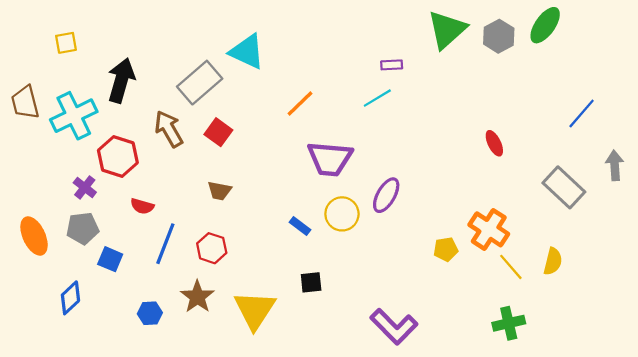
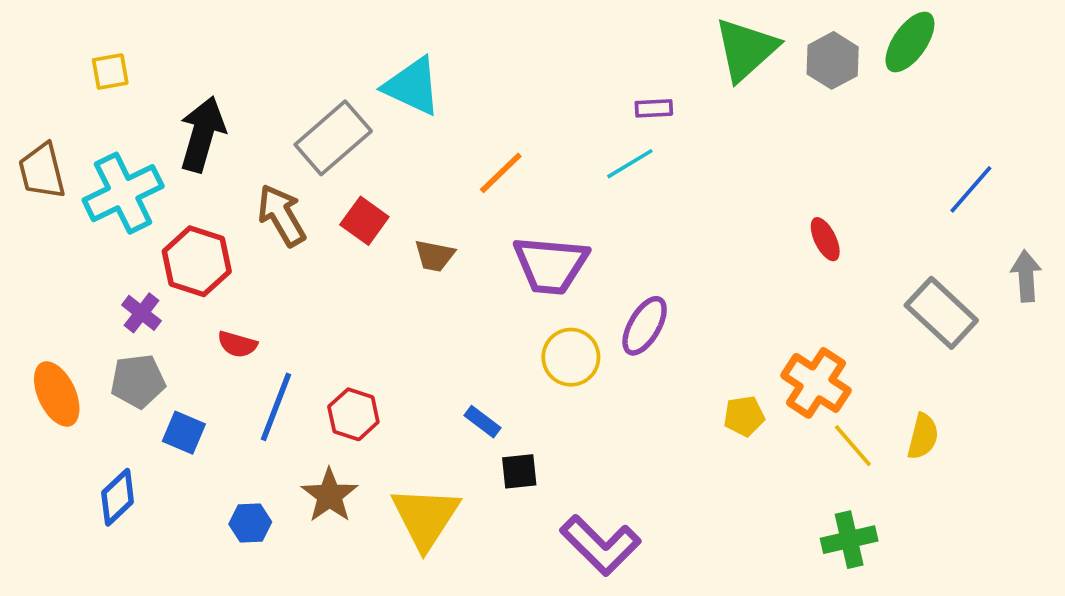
brown trapezoid: (219, 191) -> (435, 256), moved
blue rectangle: (300, 226) -> (482, 422), moved
purple L-shape: (394, 327) -> (600, 545), moved

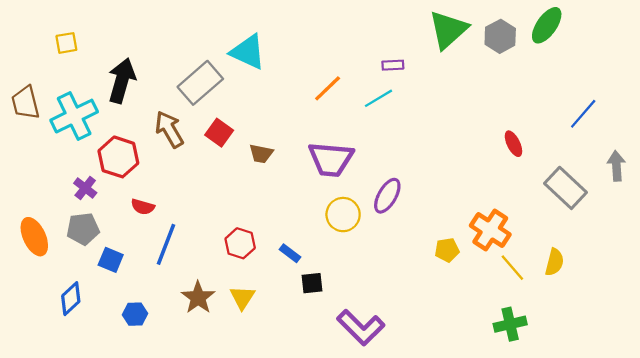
orange line: (501, 173) -> (328, 88), moved
red ellipse: (825, 239) -> (513, 144), moved
red hexagon: (353, 414) -> (240, 243), moved
yellow triangle: (425, 517) -> (242, 298), moved, size x0.6
blue hexagon: (250, 523) -> (135, 314), moved

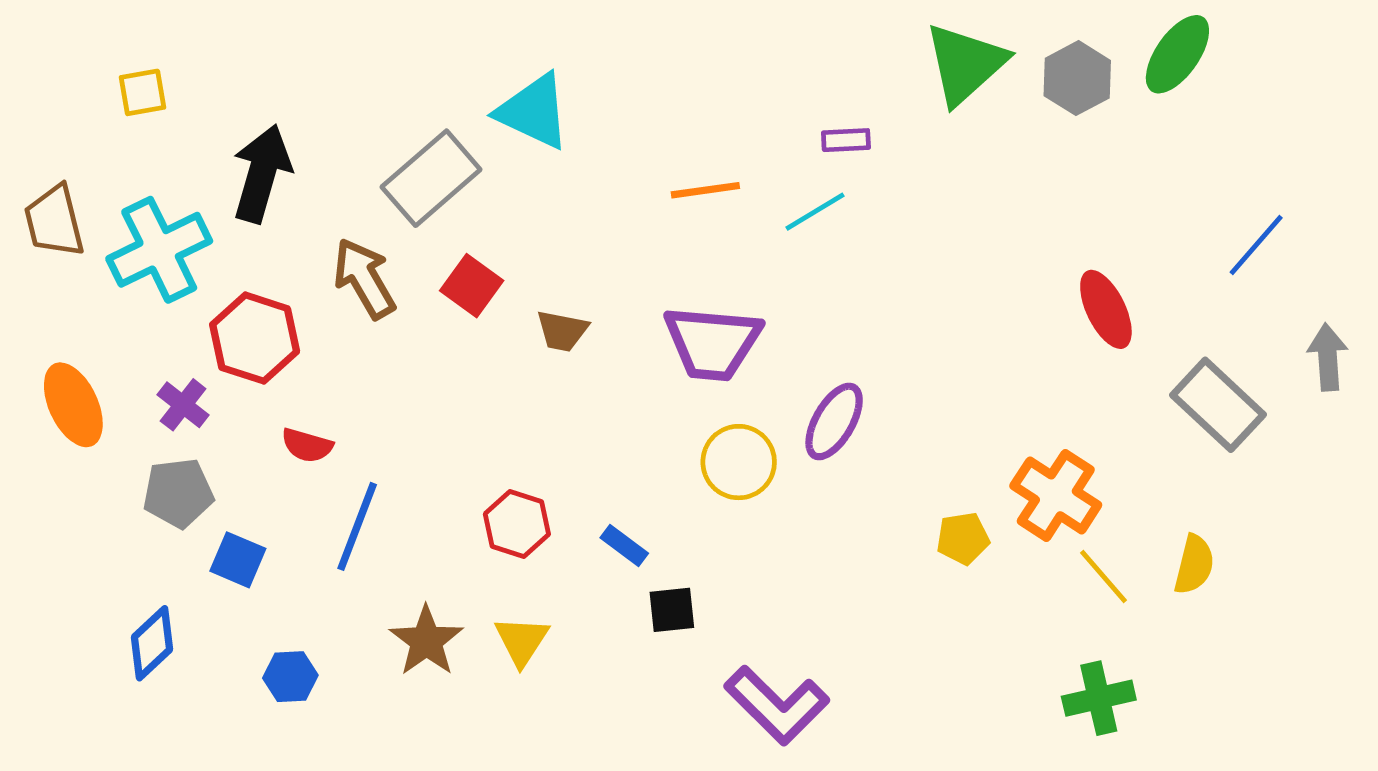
orange line: (328, 88) -> (705, 190), turned 36
red ellipse: (513, 144) -> (1106, 309), size x1.4
orange ellipse: (34, 237) -> (73, 405), moved

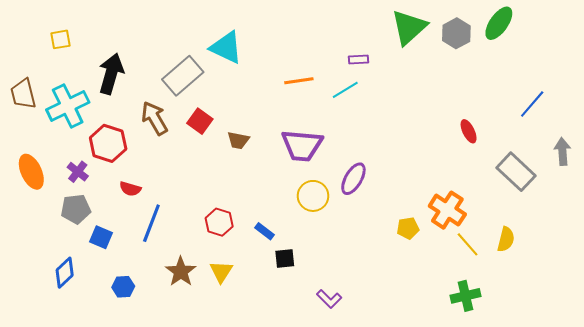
red ellipse: (1106, 309) -> (469, 131), size x0.7
purple L-shape: (777, 705) -> (329, 299), size x0.6

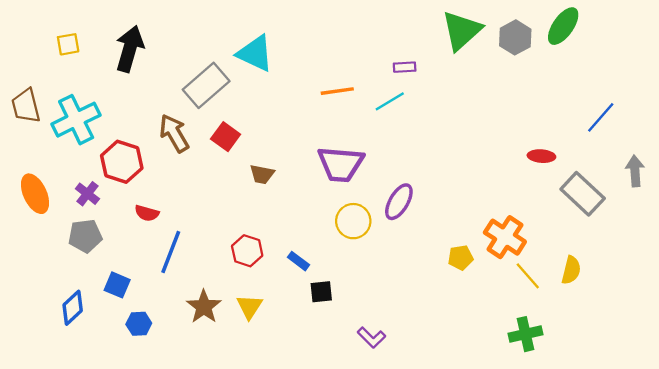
black arrow: (111, 74) -> (130, 49), moved
red ellipse: (469, 131) -> (541, 156), moved, turned -60
brown trapezoid: (238, 140) -> (262, 174), moved
blue square: (101, 237) -> (117, 285), moved

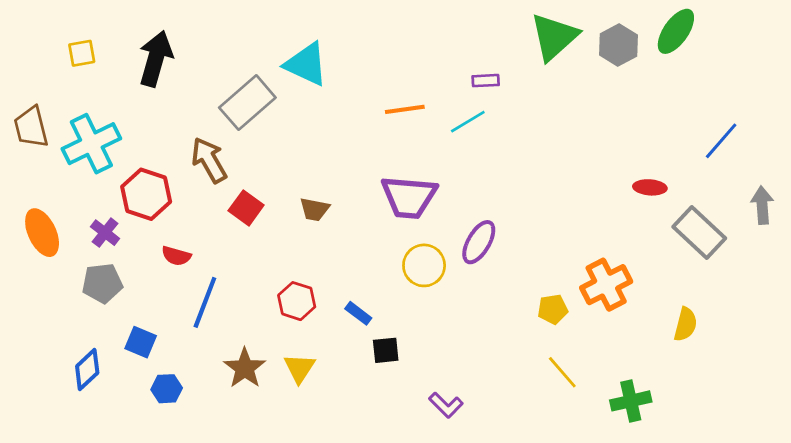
red square: (226, 137) -> (246, 208), moved
orange cross: (505, 237) -> (606, 285), turned 30
yellow line: (528, 276) -> (562, 372), moved

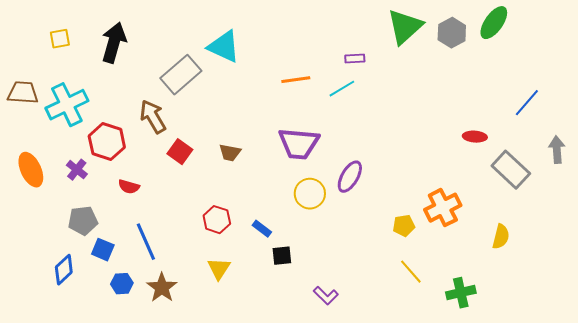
brown trapezoid: (31, 127) -> (23, 93), turned 108
gray pentagon: (102, 283) -> (83, 221), moved
blue line: (205, 302) -> (146, 242), moved, turned -45
brown star: (245, 368) -> (162, 288), moved

